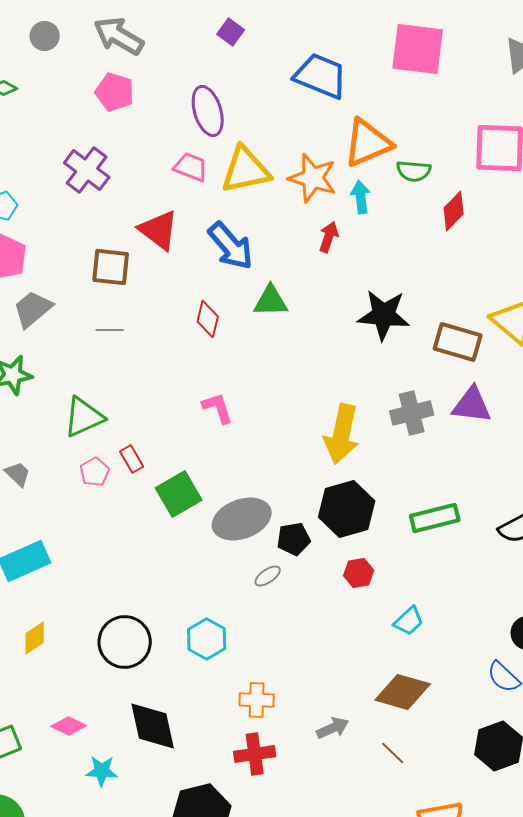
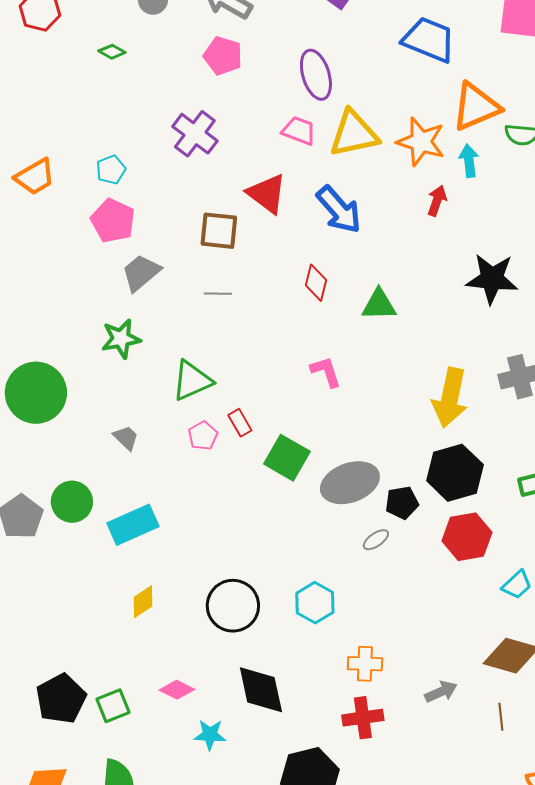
green triangle: (271, 301) -> (379, 305), moved
green square: (179, 494) -> (287, 458), turned -30
red hexagon: (359, 573) -> (467, 537), size x1.6
brown line: (393, 753) -> (501, 717), turned 40

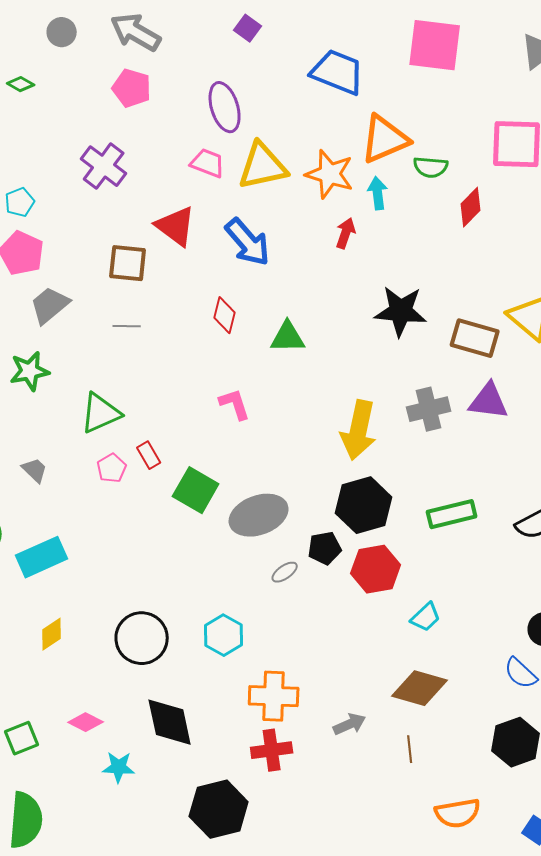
black pentagon: (402, 503) -> (325, 548), moved
orange cross: (365, 664) -> (274, 696), size x1.4

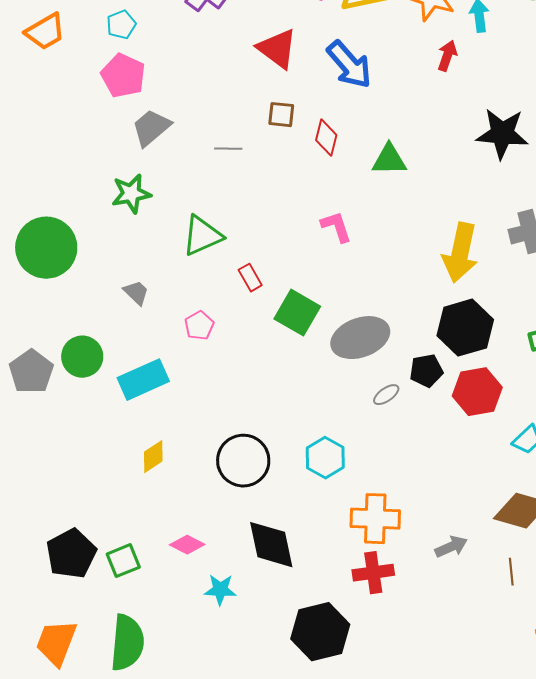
brown square: (128, 263) -> (281, 115), moved, size x0.7
pink pentagon: (112, 468) -> (199, 326), moved

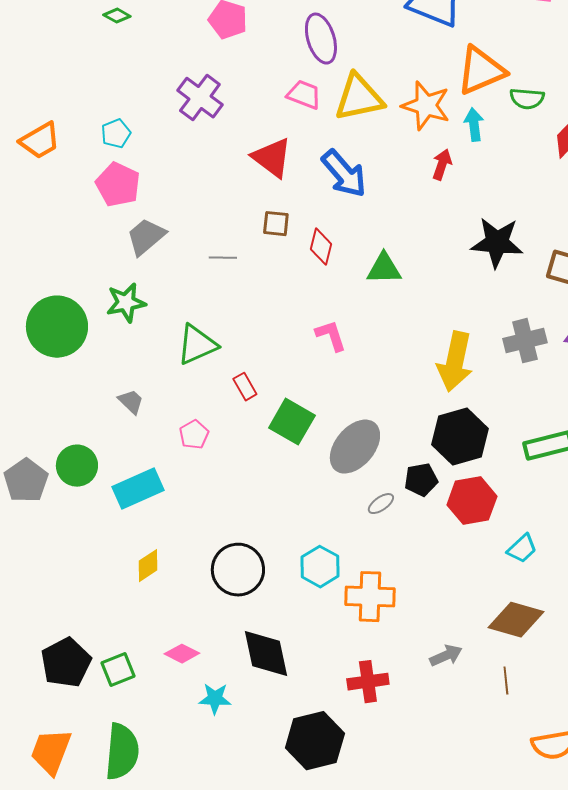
green circle: (46, 248) -> (57, 327), moved
gray ellipse: (360, 338) -> (355, 447), turned -30
orange cross: (375, 519) -> (370, 597), moved

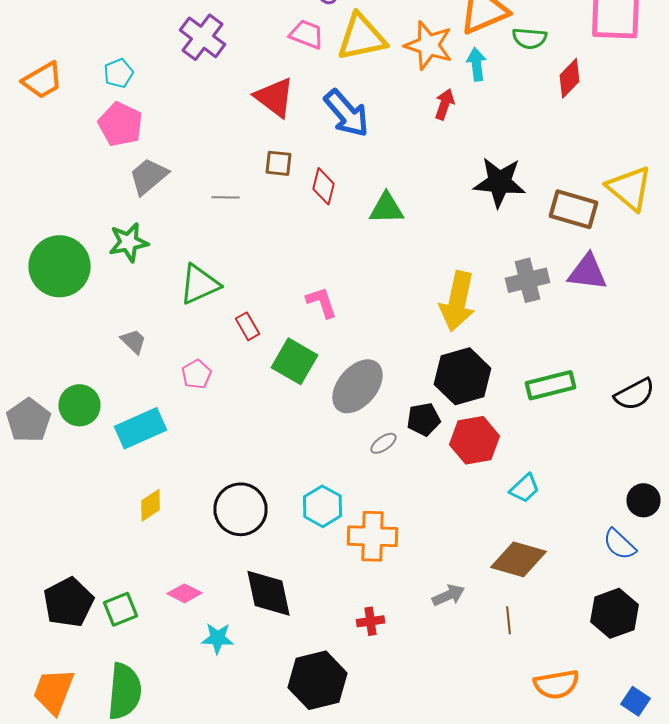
pink L-shape: (331, 336) -> (322, 302), moved
red cross: (368, 682) -> (370, 621), size x0.7

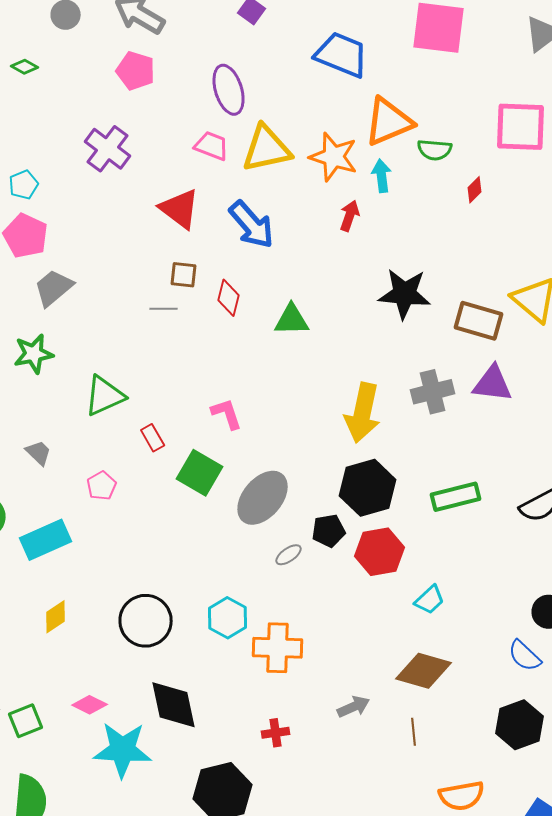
red diamond: (570, 78) -> (475, 190), size x0.7
gray line: (226, 197) -> (164, 309), moved
cyan star: (218, 638) -> (123, 750), size x1.8

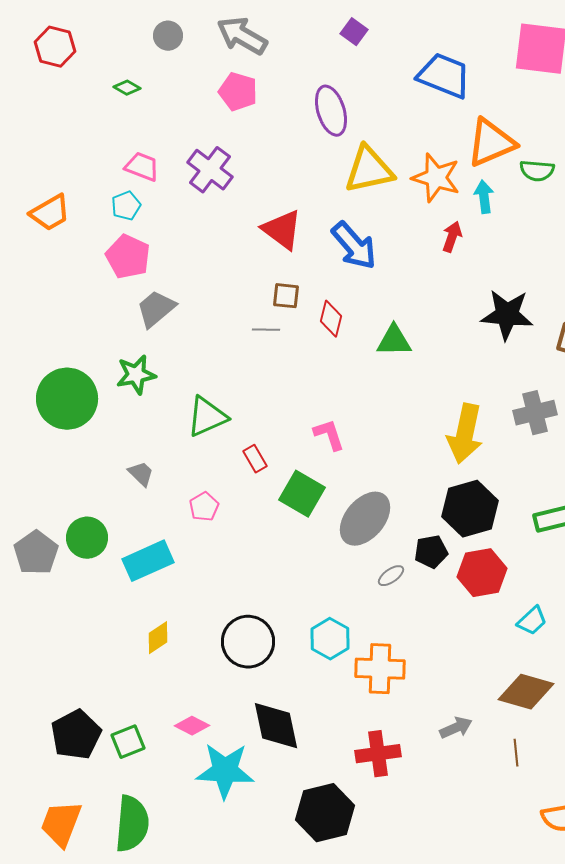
pink trapezoid: (212, 146) -> (142, 167), moved
red cross: (276, 733) -> (378, 754), size x1.6

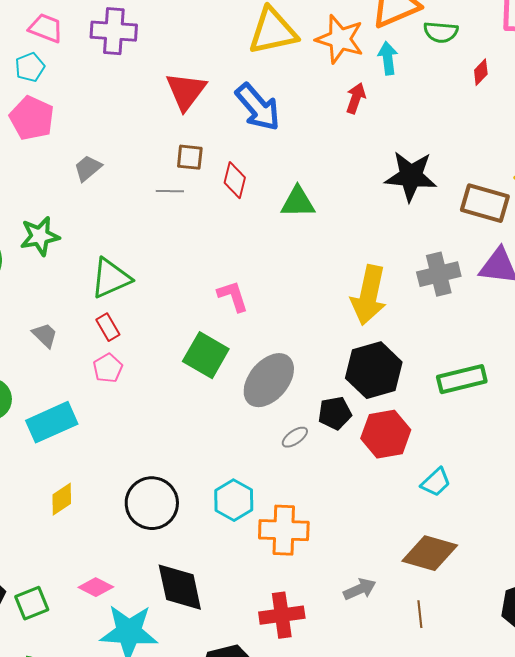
purple cross: (210, 170) -> (114, 31), turned -33
red triangle: (282, 230) -> (186, 91), turned 30
gray trapezoid: (156, 309) -> (88, 168), moved, size x0.7
red rectangle: (255, 459) -> (108, 327), moved

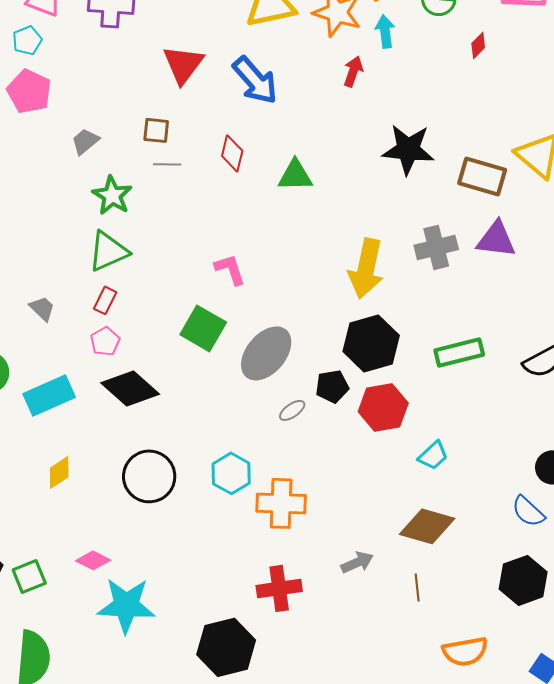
brown square: (190, 157) -> (156, 130), moved
green star: (40, 236) -> (112, 195), moved, turned -30
red rectangle: (108, 327) -> (105, 300), turned 56
black diamond: (180, 587) -> (130, 388), moved, turned -36

